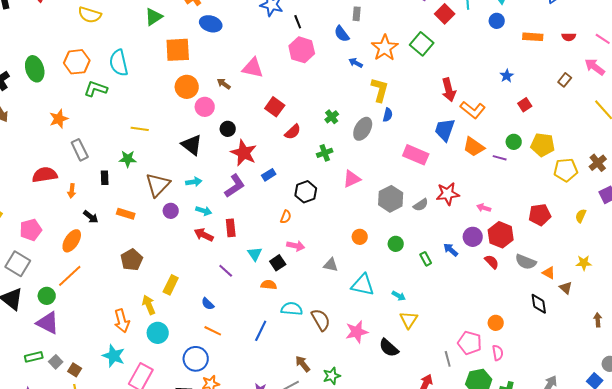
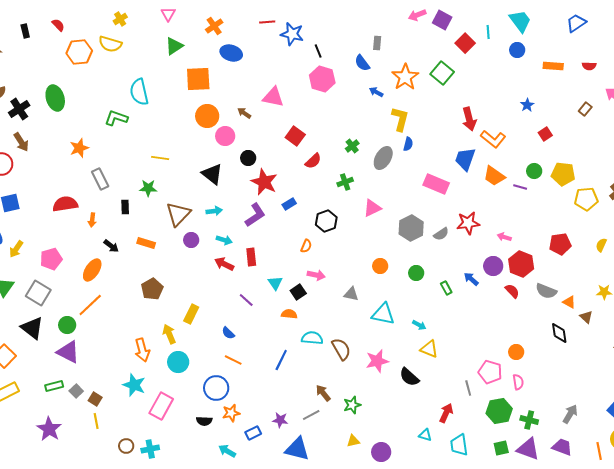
orange hexagon: (77, 62) -> (79, 52), moved
yellow triangle: (409, 320) -> (429, 349), turned -42

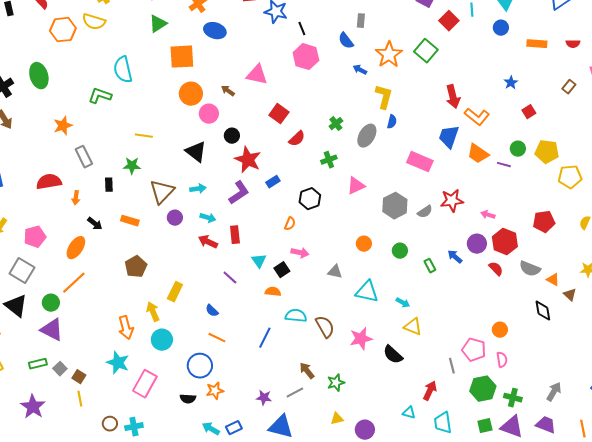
blue rectangle: (253, 433) -> (234, 428), moved

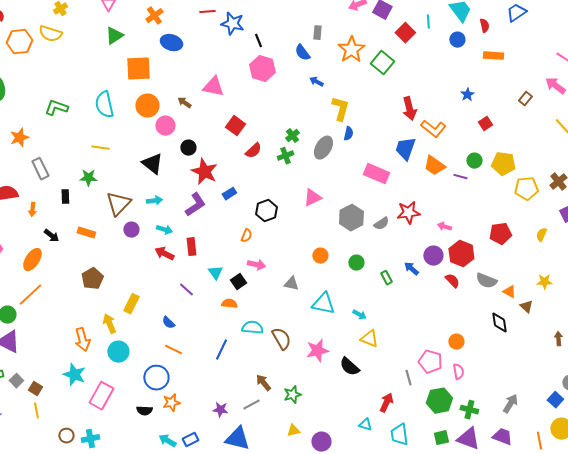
red semicircle: (573, 44) -> (484, 26), moved, turned -104
orange star: (389, 55) -> (351, 50), moved
cyan semicircle: (123, 70) -> (104, 105), moved
green cross: (329, 160) -> (285, 156), moved

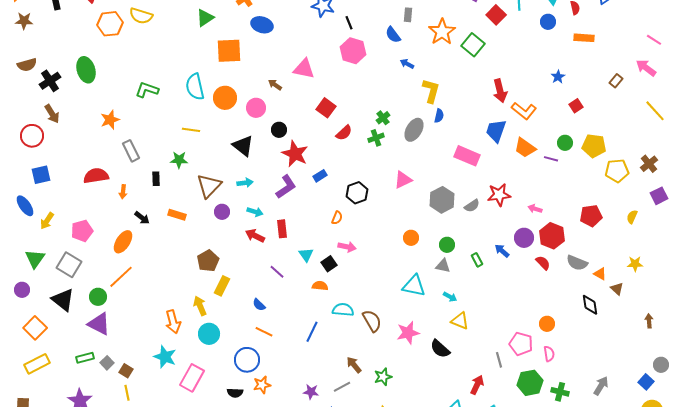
orange circle: (147, 106) -> (225, 98), moved
brown pentagon: (92, 279) -> (208, 261), moved
gray triangle: (291, 284) -> (443, 266), moved

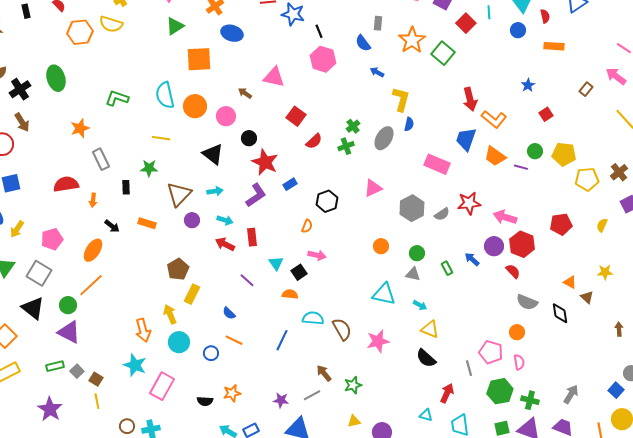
pink arrow: (535, 209) -> (505, 217), size x1.6
gray semicircle: (577, 263) -> (527, 302), moved
black semicircle: (440, 349) -> (426, 358), moved
blue circle: (247, 360) -> (211, 353), moved, size x0.6

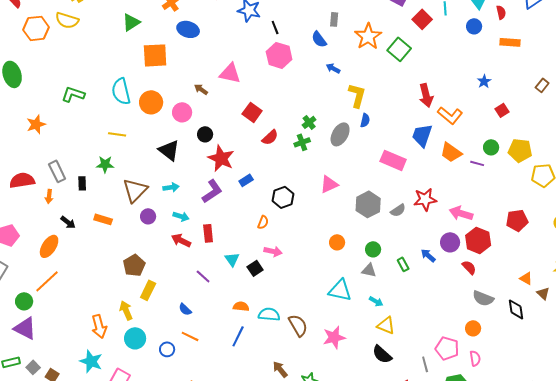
gray rectangle: (101, 159) -> (57, 171), moved
orange semicircle: (290, 294) -> (241, 306), moved

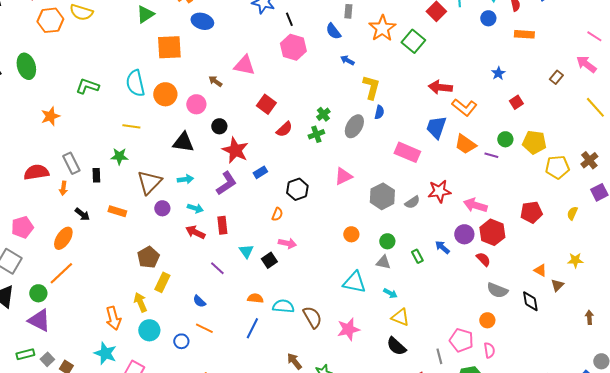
red arrow: (426, 95) -> (440, 87), turned 110
black triangle: (169, 150) -> (183, 142), turned -30
brown triangle: (543, 293) -> (557, 285), turned 32

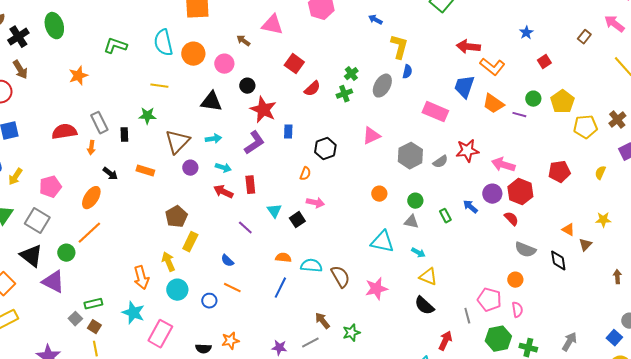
yellow pentagon: (534, 142) -> (562, 102), turned 30
blue rectangle: (260, 172) -> (288, 132), turned -56
purple triangle: (39, 320) -> (53, 282), moved
green rectangle: (25, 354) -> (93, 304), moved

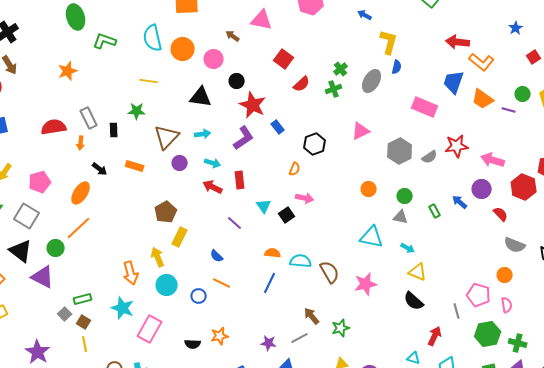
green ellipse: (54, 26) -> (76, 17), moved
blue rectangle: (288, 132) -> (278, 127), turned -40
red hexagon: (520, 192) -> (524, 187), moved

